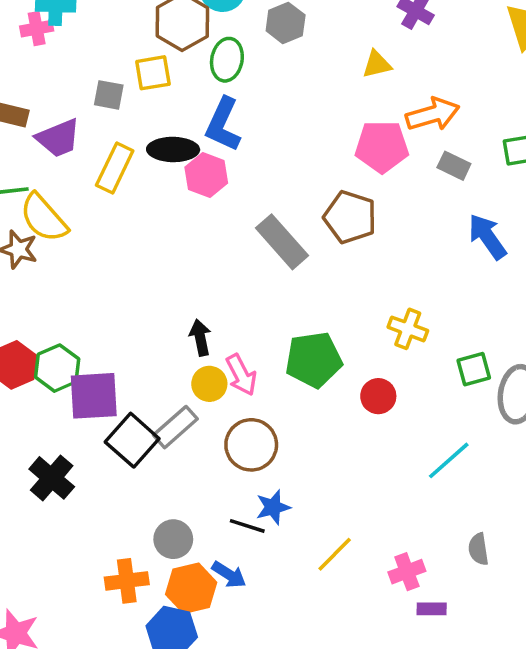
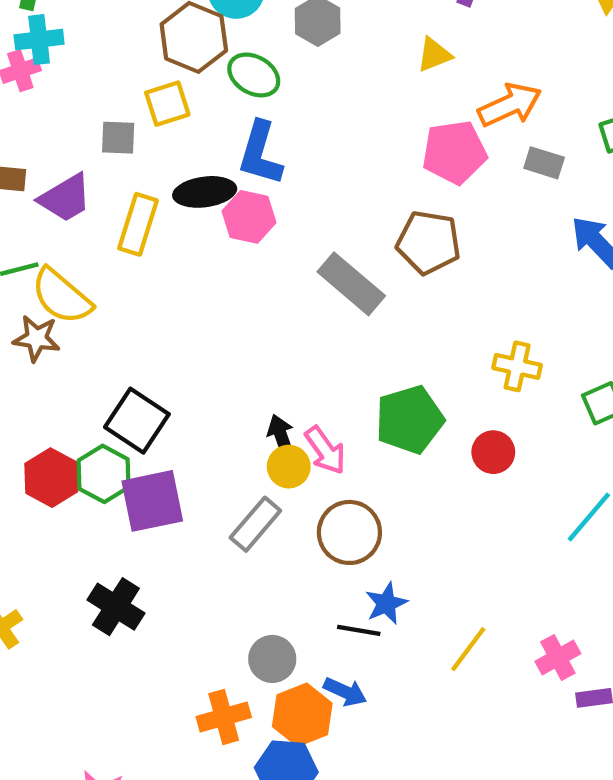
green ellipse: (227, 60) -> (254, 75), turned -63
black arrow: (200, 337) -> (281, 436), moved
black square: (132, 440) -> (137, 421), moved

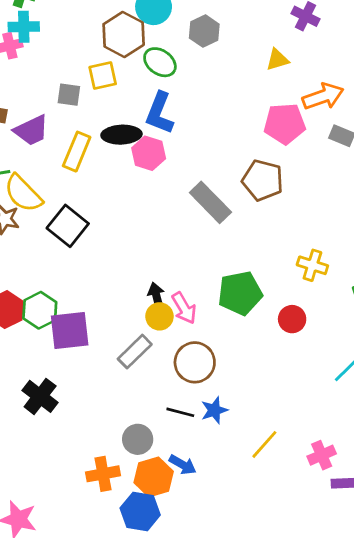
black square: (137, 421) -> (68, 226), moved
black line: (359, 630) -> (180, 412), moved

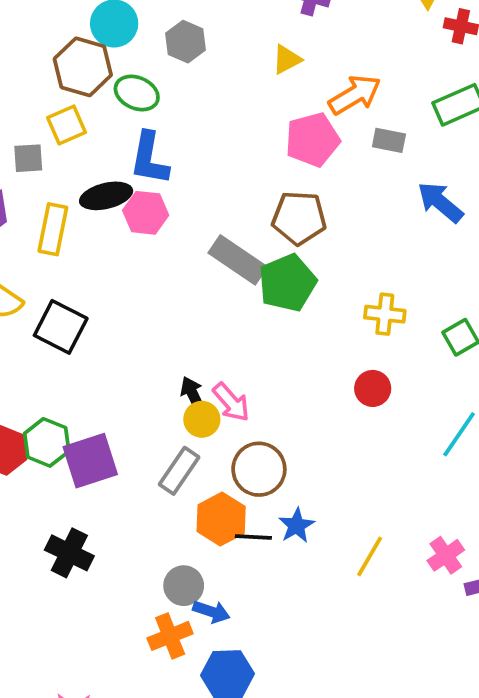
green pentagon: (240, 293) -> (287, 283), moved
gray circle: (138, 439) -> (184, 586), moved
blue arrow: (183, 465) -> (211, 612), moved
orange hexagon: (154, 477) -> (221, 519), moved

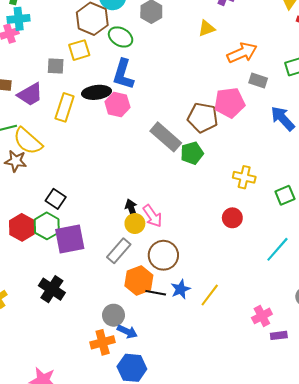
pink pentagon: (313, 140) -> (229, 103), moved
green pentagon: (287, 283) -> (192, 153), size x0.7
black square: (61, 327) -> (56, 199), moved, size x0.7
yellow line: (370, 556) -> (210, 295), moved

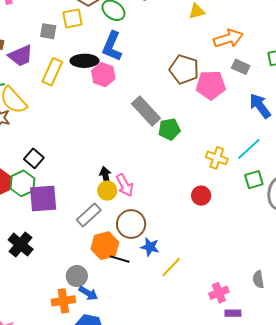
brown pentagon: (203, 118) -> (184, 69), moved
cyan line: (277, 249) -> (249, 149), moved
blue star: (181, 289) -> (150, 247), moved, turned 30

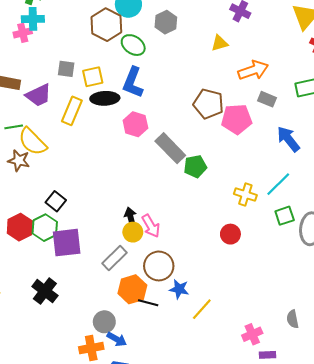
yellow square: (72, 18) -> (93, 77), moved
pink hexagon: (103, 75) -> (135, 124), moved

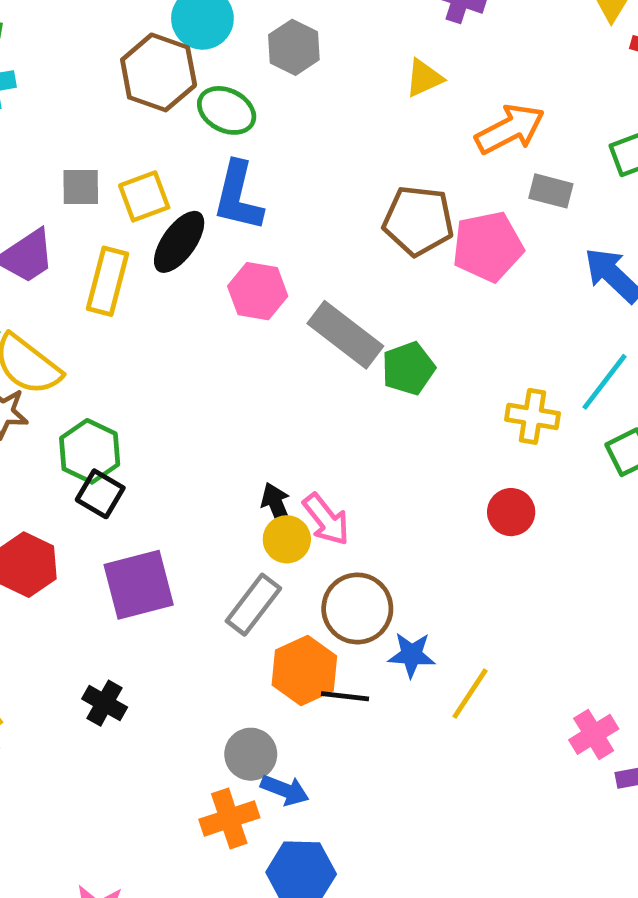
black ellipse: (105, 98) -> (179, 242), turned -44
green hexagon: (45, 228) -> (90, 451), moved
black cross: (45, 291) -> (105, 703), size x0.7

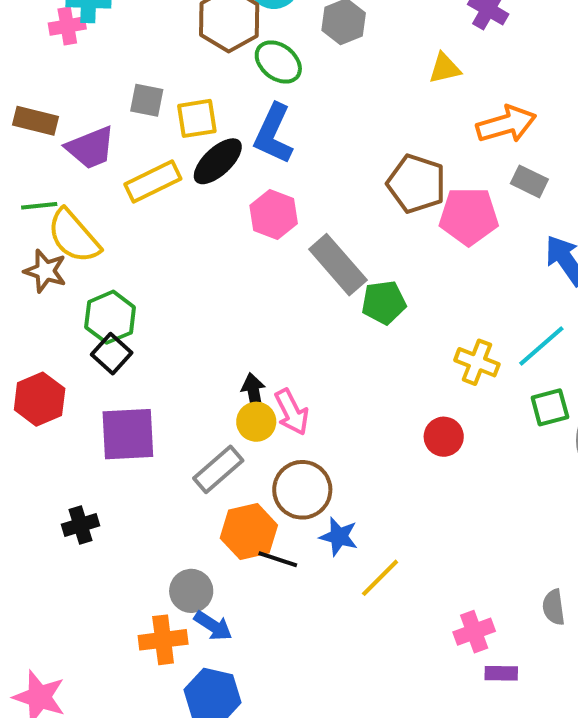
yellow rectangle: (108, 281) -> (153, 181), turned 38
black cross: (105, 703) -> (81, 525), turned 32

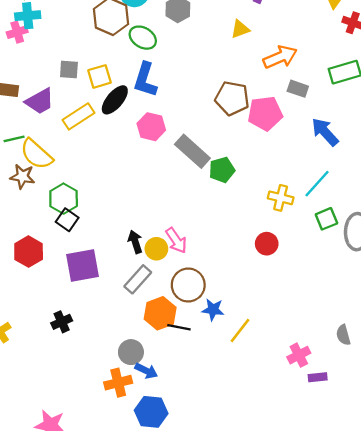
black arrow: (254, 393) -> (135, 242), moved

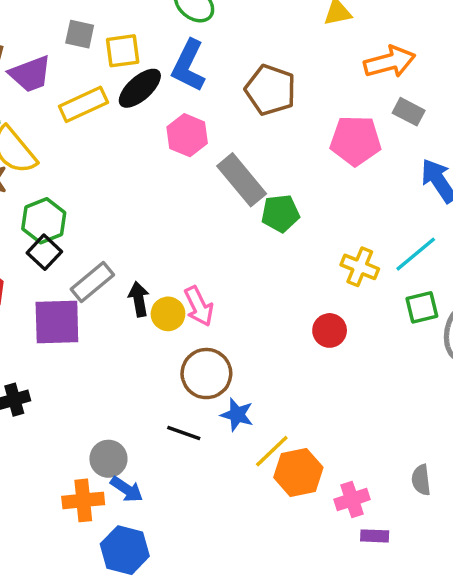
brown pentagon: (232, 98) -> (270, 90), moved
gray rectangle: (138, 279) -> (92, 282), moved
orange hexagon: (160, 313) -> (298, 472), moved

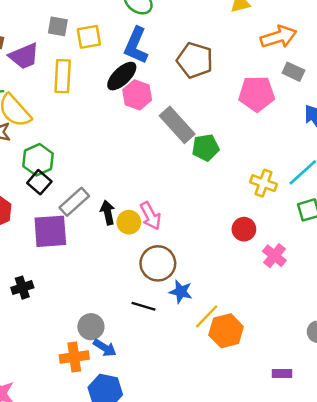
black ellipse: (140, 88) -> (122, 76), moved
yellow rectangle: (83, 104) -> (63, 76), turned -60
pink cross: (352, 499) -> (274, 256), moved, turned -30

